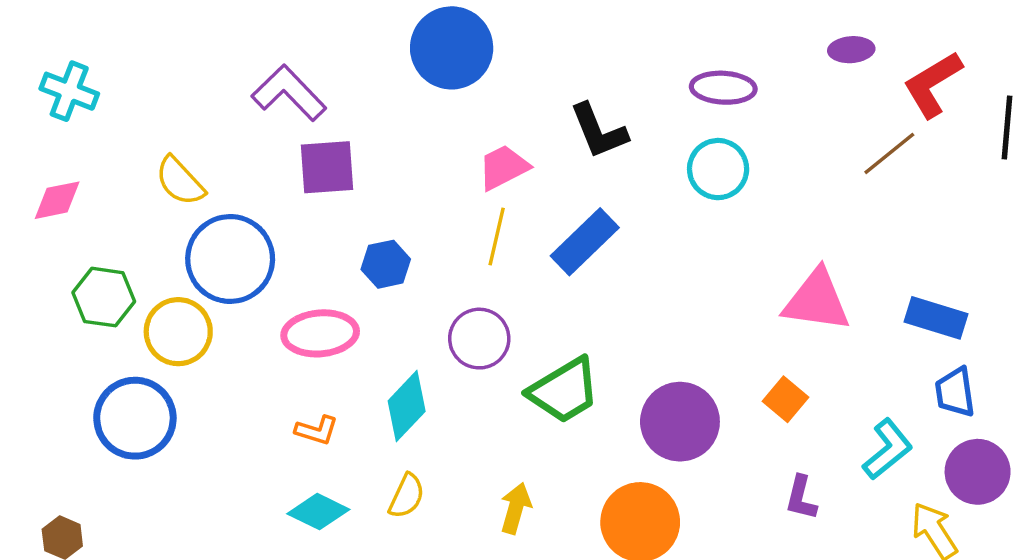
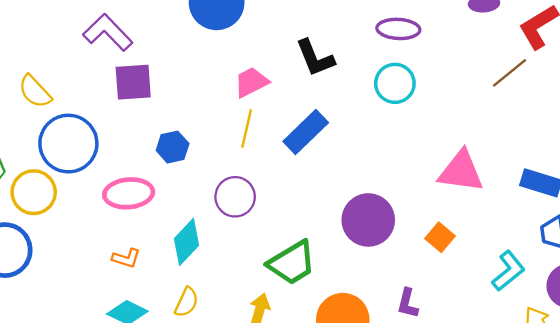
green trapezoid: (564, 390) -> (292, 263), moved
purple circle: (680, 422) -> (368, 220), moved
purple L-shape: (801, 498) -> (408, 303), moved

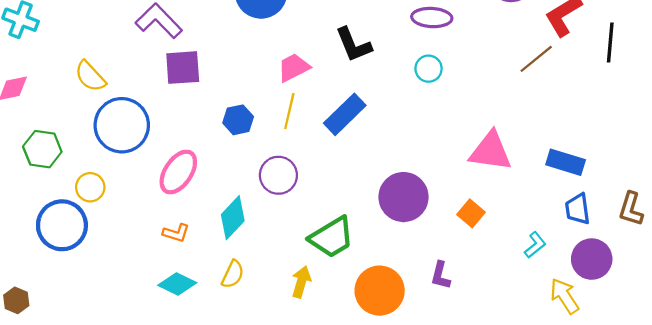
cyan circle: (395, 83) -> (429, 69), size x0.7
blue hexagon: (173, 147) -> (238, 120), moved
yellow circle: (34, 192) -> (90, 187), moved, size x0.7
pink ellipse: (129, 193) -> (178, 172), turned -51
cyan L-shape: (508, 271) -> (535, 245), size x0.7

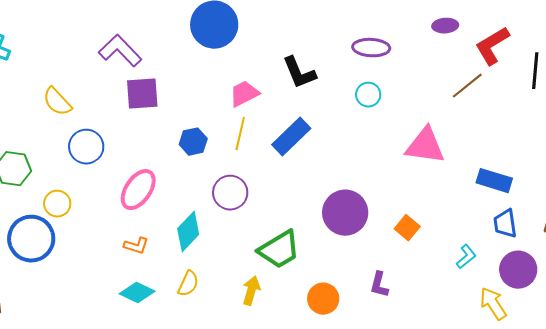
blue circle: (122, 125) -> (86, 147), size x0.7
pink triangle: (491, 151) -> (425, 146), moved
orange circle: (380, 291) -> (323, 299), size x0.7

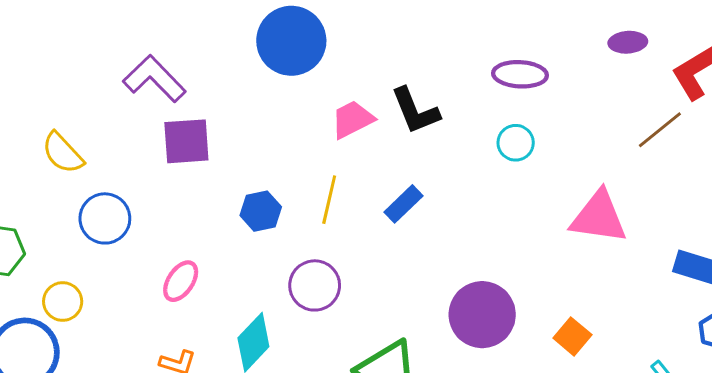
pink trapezoid: (244, 94) -> (353, 119), moved
blue rectangle: (291, 137) -> (403, 204), size x0.7
pink ellipse: (138, 190) -> (181, 281), size x0.7

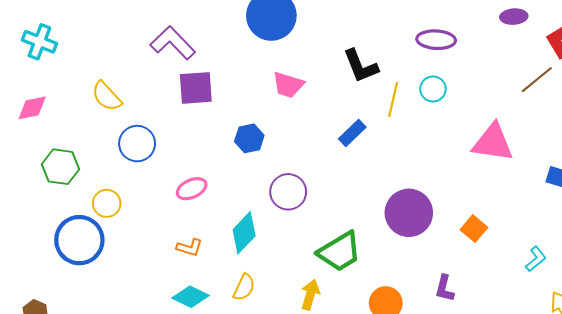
pink trapezoid: (353, 119) -> (288, 85), moved, turned -136
yellow line: (329, 200) -> (393, 99), moved
pink ellipse: (181, 281) -> (192, 189), turned 32

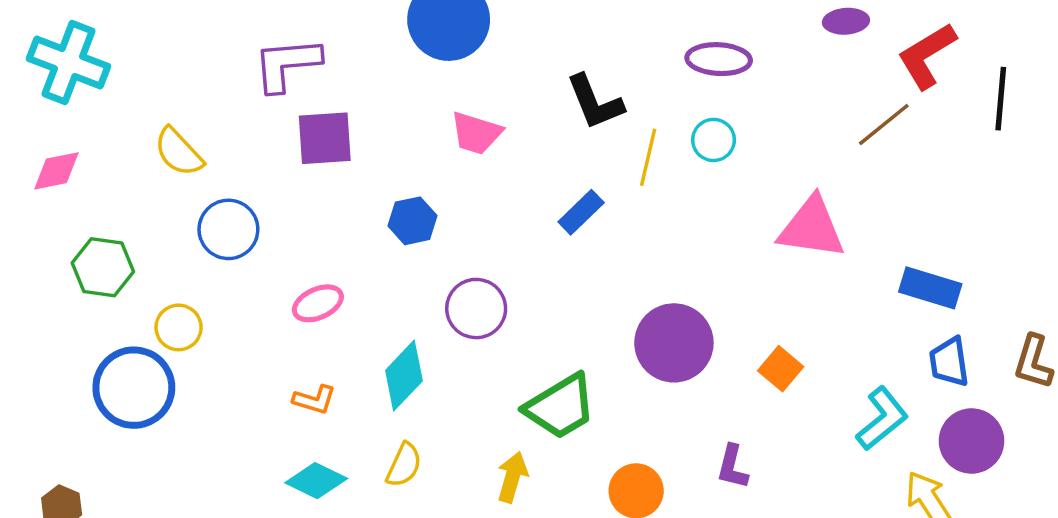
cyan cross: (39, 42) -> (68, 63), size x1.4
purple L-shape: (173, 43) -> (287, 64), turned -51
cyan L-shape: (536, 259) -> (882, 419), size x1.5

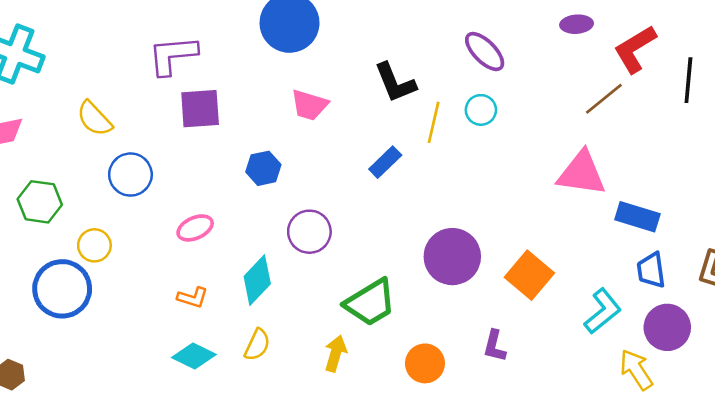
purple ellipse: (719, 59) -> (485, 52), turned 42
pink triangle: (812, 228) -> (582, 173), moved
orange square: (781, 369) -> (529, 275), size x1.5

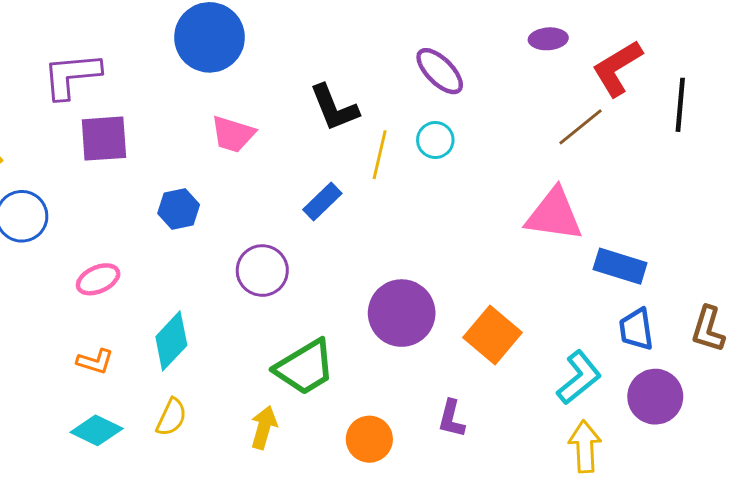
purple circle: (309, 232) -> (262, 271), moved
yellow arrow: (636, 370) -> (585, 446), moved, turned 30

